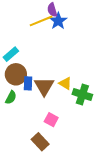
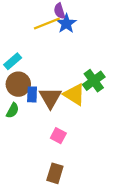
yellow triangle: (65, 83) -> (74, 94), size x1.5
green cross: (82, 94) -> (94, 81), moved, turned 36
brown rectangle: (40, 142) -> (55, 173), moved, turned 60

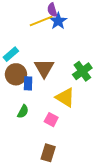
yellow triangle: (74, 94) -> (65, 97), moved
brown triangle: (50, 98) -> (44, 68), moved
green semicircle: (13, 110) -> (23, 112), moved

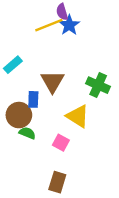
green cross: (82, 71) -> (98, 85), turned -30
brown circle: (16, 74) -> (19, 115), moved
green semicircle: (23, 112) -> (27, 133), turned -96

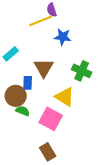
blue star: (69, 25) -> (63, 37), moved, turned -30
pink square: (61, 143) -> (51, 119), size x1.6
brown rectangle: (57, 182) -> (48, 152), turned -48

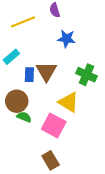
yellow line: (41, 21) -> (23, 22), moved
blue rectangle: (28, 83) -> (29, 75), moved

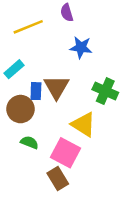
brown circle: (17, 101) -> (21, 109), moved
brown rectangle: (51, 160) -> (58, 178), moved

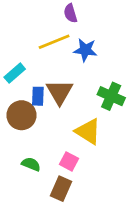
yellow line: (28, 27) -> (54, 42), moved
green semicircle: (29, 142) -> (31, 164), moved
pink square: (65, 153) -> (69, 161), size x0.6
brown rectangle: (58, 178) -> (61, 189), turned 55

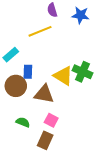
blue star: (85, 50) -> (80, 15), moved
brown triangle: (60, 92) -> (44, 94), moved, turned -50
yellow triangle: (88, 132) -> (63, 76), moved

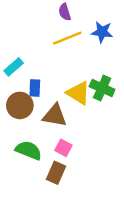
blue star: (80, 15) -> (102, 32), moved
yellow line: (40, 31) -> (67, 38), moved
green semicircle: (23, 122) -> (29, 150), size x1.5

